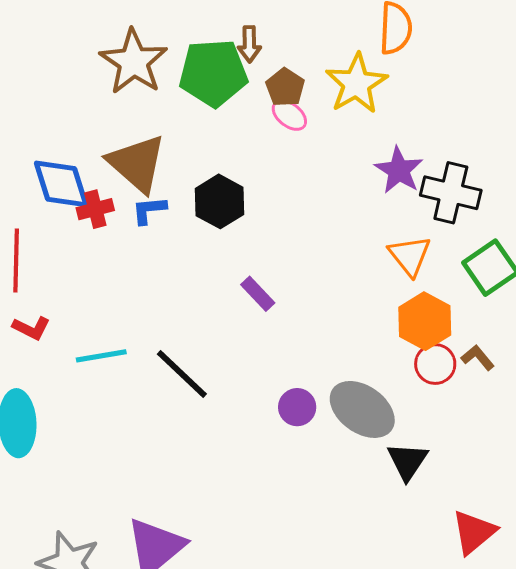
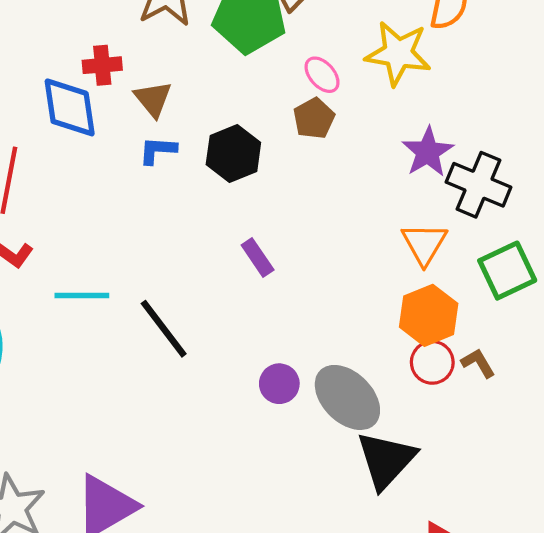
yellow star: (356, 84) -> (398, 53), turned 30
brown pentagon: (285, 87) -> (314, 118), moved
brown triangle: (137, 163) -> (153, 99), size x0.6
red cross: (95, 209) -> (102, 65), moved
black triangle: (407, 461) -> (386, 460), size x1.4

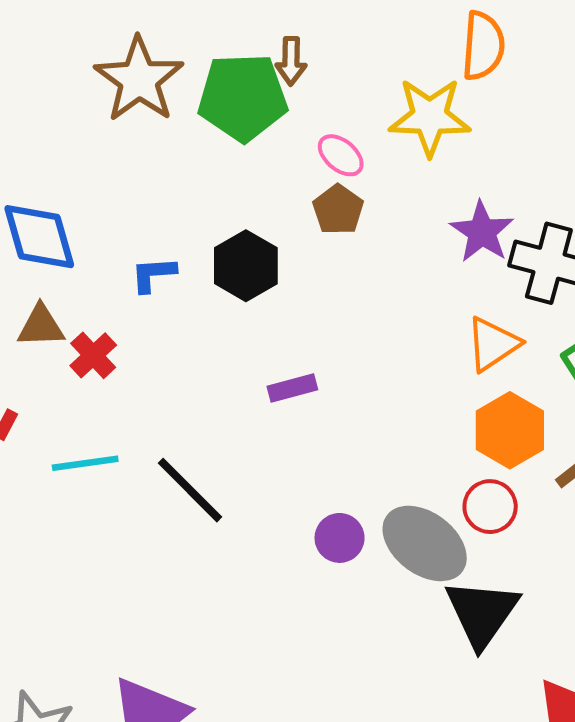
red cross: (102, 65) -> (93, 355), moved, turned -30
brown triangle: (153, 99) -> (41, 326), moved, turned -45
orange triangle: (424, 244) -> (493, 344), turned 33
purple rectangle: (258, 257) -> (292, 388), turned -63
red circle: (432, 362) -> (490, 507), moved

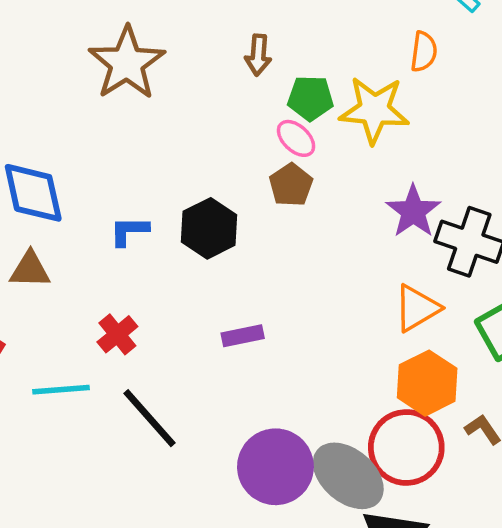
orange semicircle: (483, 46) -> (424, 52), size x0.7
green pentagon: (243, 97) -> (310, 98), moved, size x0.6
red cross: (93, 355) -> (117, 334), moved
red circle: (490, 507) -> (406, 447), size x1.6
purple circle: (340, 538) -> (275, 467), size x1.8

